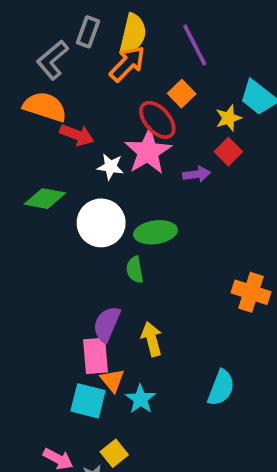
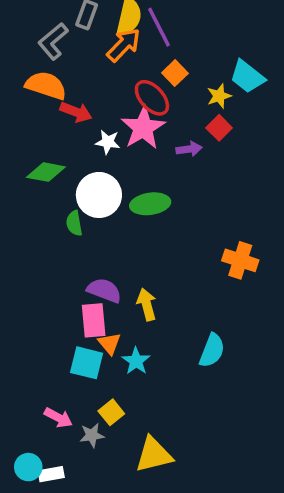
purple line: (195, 45) -> (159, 27), moved
green semicircle: (135, 270) -> (74, 223), moved
purple semicircle: (107, 324) -> (104, 290), turned 88

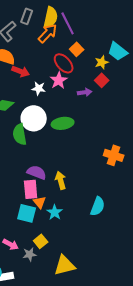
pink star: (143, 128) -> (59, 80), size x0.7
green semicircle: (74, 223) -> (20, 134), size x1.5

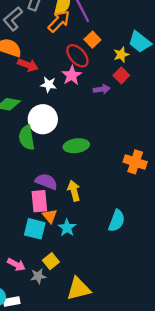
green ellipse: (63, 123) -> (76, 146), moved

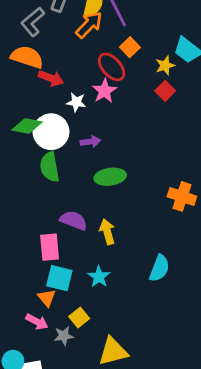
purple arrow: (102, 89) -> (90, 142), moved
white circle: (43, 119) -> (51, 132), moved
pink rectangle: (39, 201) -> (50, 247), moved
orange triangle: (50, 216) -> (47, 298), moved

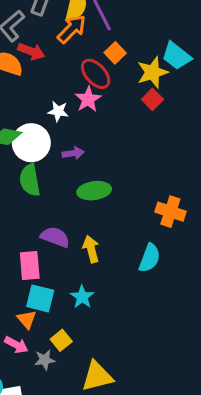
yellow star: (165, 66) -> (152, 72), size x1.5
red arrow: (51, 78) -> (31, 51), moved
cyan semicircle: (159, 268) -> (150, 258), moved

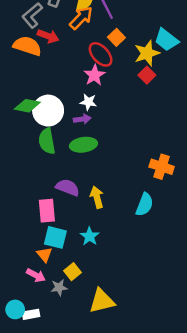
white star: (58, 111) -> (88, 102), moved
green ellipse: (94, 191) -> (83, 145), moved

